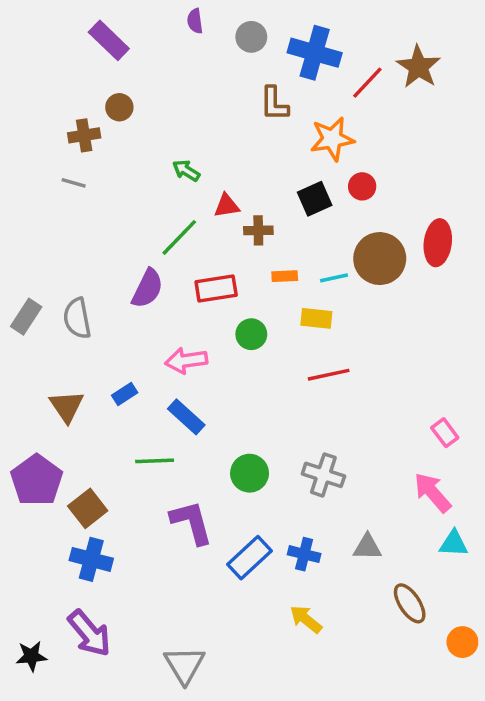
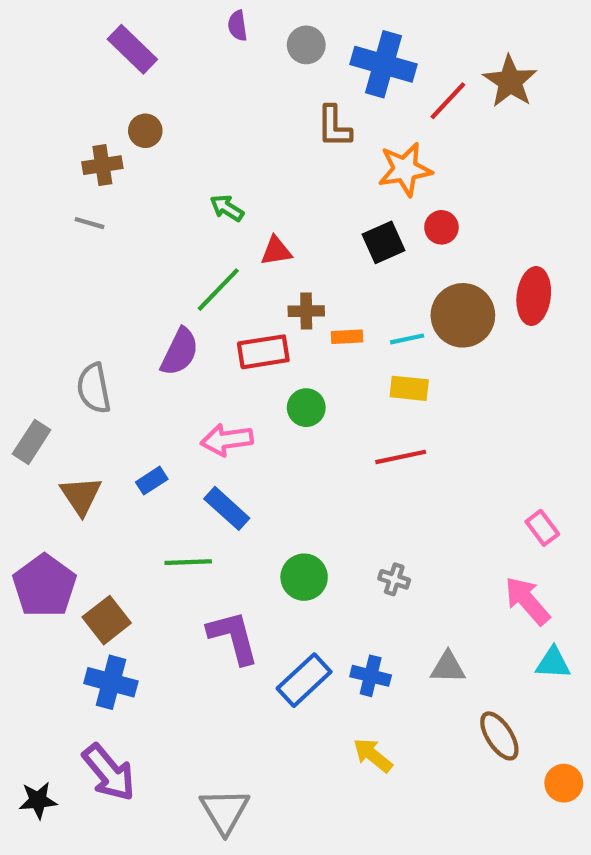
brown cross: (258, 230) -> (306, 311), moved
gray rectangle: (26, 317) -> (32, 442), moved
yellow rectangle: (316, 318) -> (409, 388), moved
gray cross: (323, 475) -> (394, 579), size x0.6

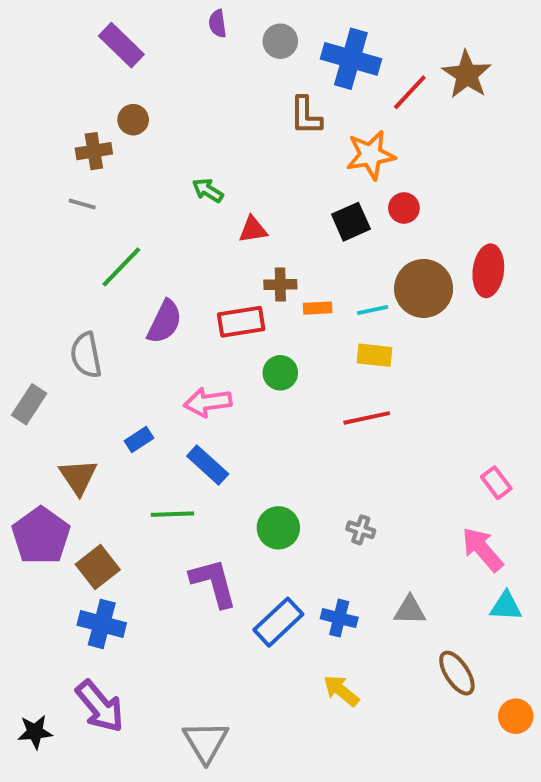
green line: (218, 290) -> (121, 267), moved
brown triangle: (81, 496) -> (78, 477), moved

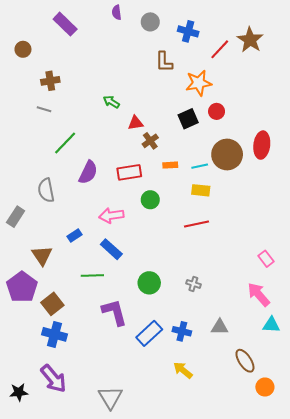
blue cross: (351, 59) -> (188, 31), size x0.7
brown circle: (133, 120) -> (23, 49), moved
brown cross: (280, 285) -> (150, 141), moved, turned -35
orange circle: (516, 716) -> (265, 387), moved

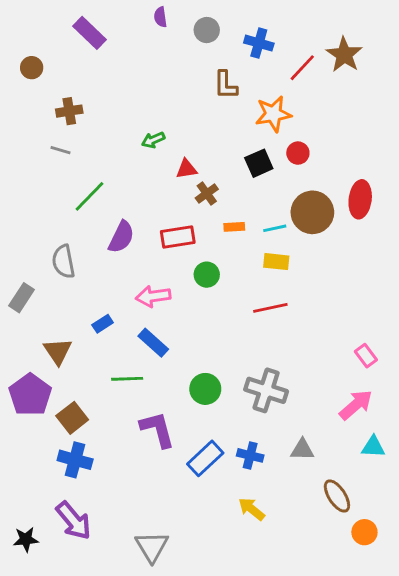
green arrow: (111, 102) -> (153, 140), turned -56
gray cross: (193, 284) -> (266, 390), size x2.0
pink arrow: (259, 294) -> (356, 405), turned 90

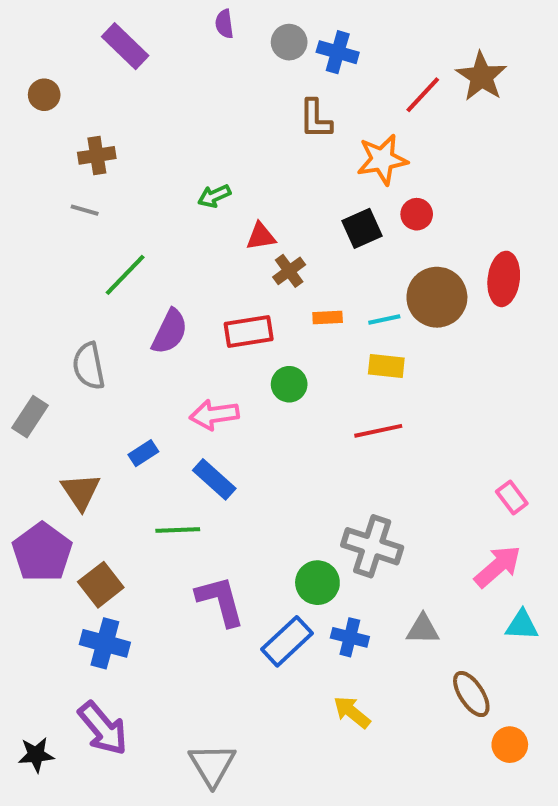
blue cross: (259, 43) -> (338, 52), moved
green circle: (205, 389) -> (317, 583), moved

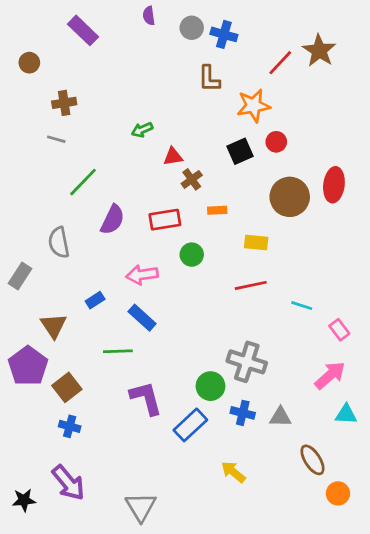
cyan line: (384, 319) -> (302, 306), moved, turned 30
blue cross: (350, 637) -> (243, 413), moved
blue cross: (105, 643) -> (70, 426), size x0.7

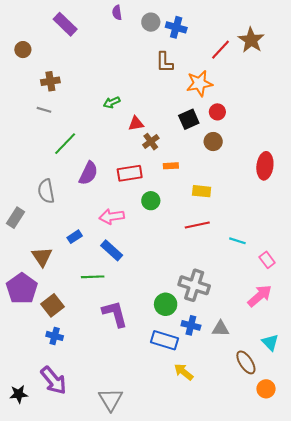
red ellipse: (334, 185) -> (265, 166), moved
brown circle: (290, 197) -> (213, 142), moved, size x0.6
cyan triangle: (346, 414) -> (270, 342), moved, turned 42
blue rectangle: (190, 425) -> (165, 340), moved, turned 60

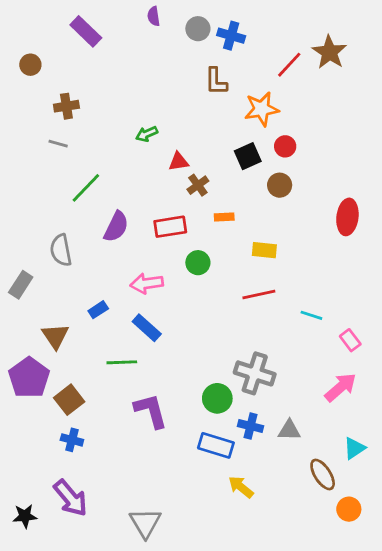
cyan triangle: (270, 342) -> (354, 448), turned 42

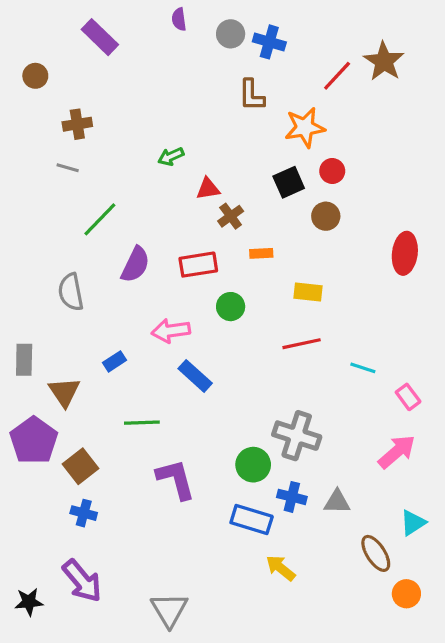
gray rectangle: (21, 285) -> (24, 360), moved, turned -32
blue rectangle: (147, 328) -> (195, 376), moved

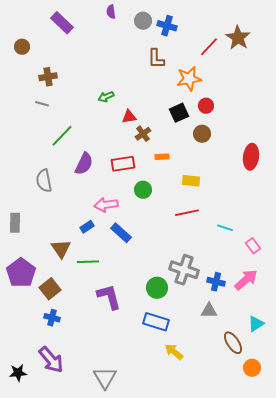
blue rectangle: (114, 361) -> (87, 227), moved
brown triangle: (64, 392) -> (61, 249), moved
blue cross: (292, 497) -> (216, 282), moved

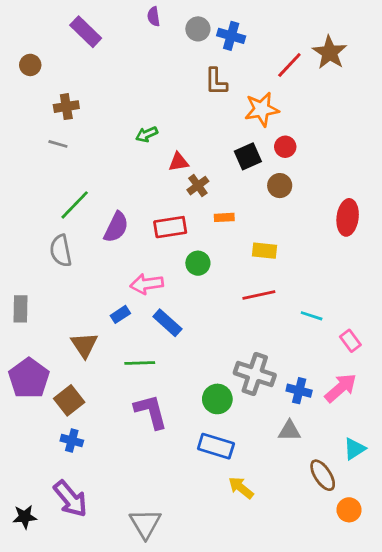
green line: (62, 136) -> (75, 205), moved
green line: (88, 262) -> (140, 363), moved

